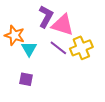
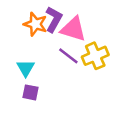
orange star: (14, 35) -> (35, 24), moved
cyan triangle: (29, 49) -> (26, 68), moved

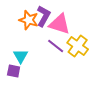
yellow cross: (95, 56) -> (78, 46), turned -30
purple square: (31, 92) -> (14, 71), moved

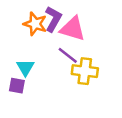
yellow cross: (78, 46) -> (85, 71), moved, turned -30

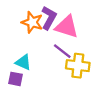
cyan triangle: (25, 67) -> (23, 62), turned -36

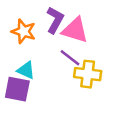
orange star: (32, 22) -> (24, 31), moved
purple square: (16, 79) -> (17, 89), size x1.5

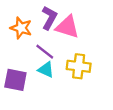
purple line: (70, 58) -> (45, 52), moved
cyan triangle: (26, 70) -> (46, 70), moved

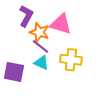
purple L-shape: (49, 18) -> (26, 16), moved
orange star: (21, 28) -> (39, 32), moved

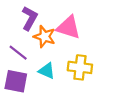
purple line: (40, 46) -> (18, 53), moved

